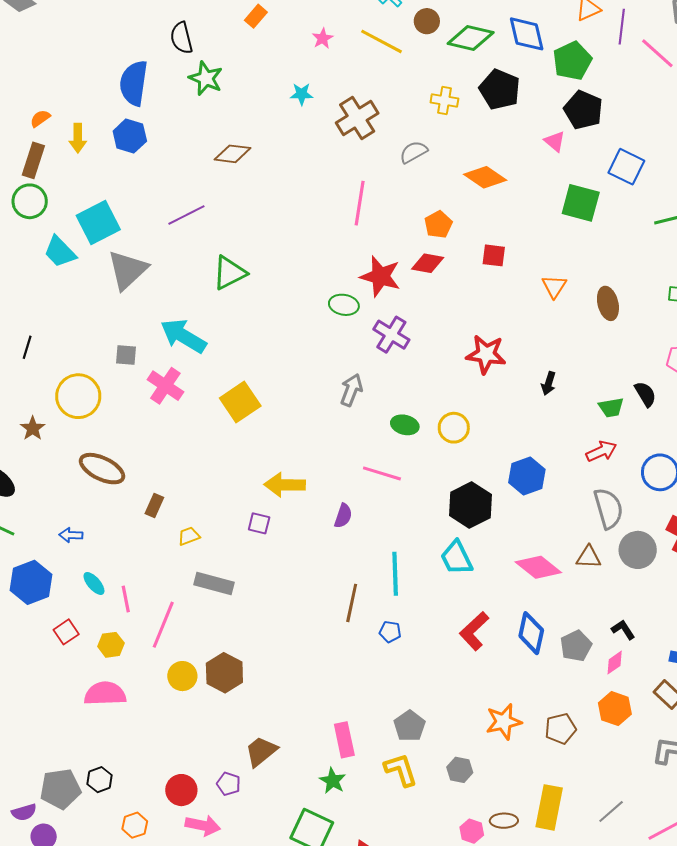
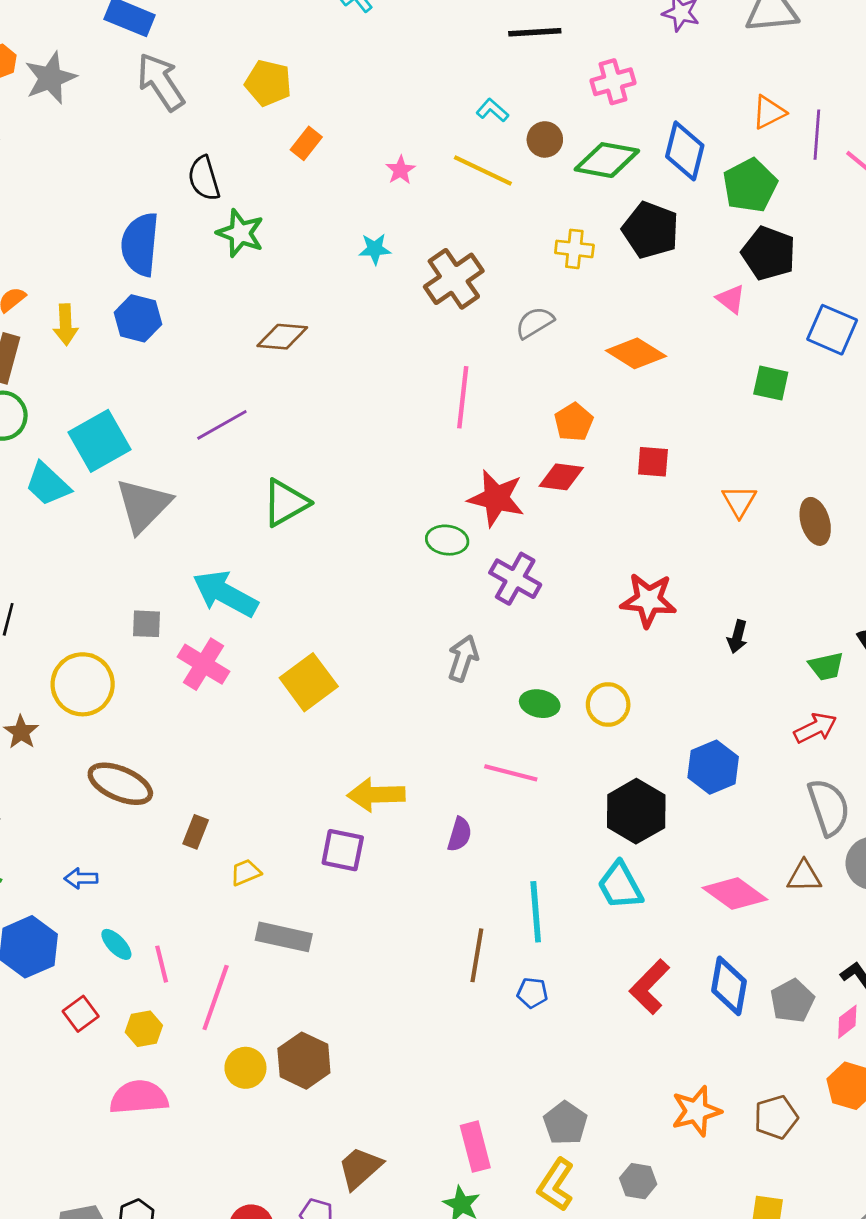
blue diamond: (527, 34) -> (685, 151), turned 30
green square: (581, 203) -> (771, 383), size x0.7
purple square: (259, 523) -> (343, 850), size x1.4
yellow L-shape: (401, 770) -> (556, 1185), turned -126

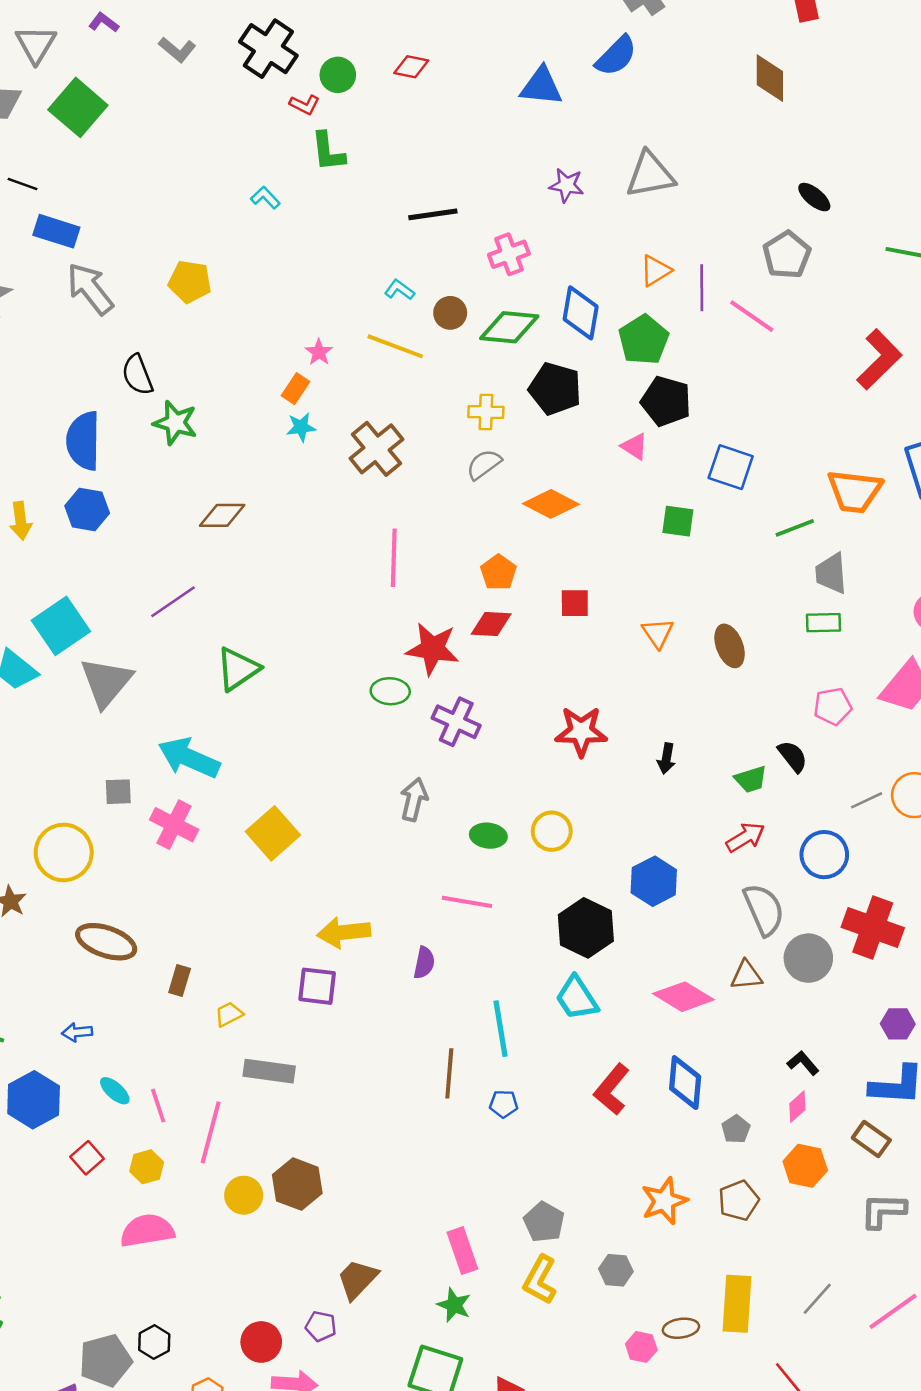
orange rectangle: (306, 143) -> (296, 389), moved
gray semicircle: (535, 323) -> (484, 464), moved
gray pentagon: (792, 1001) -> (736, 1129), moved, size x0.7

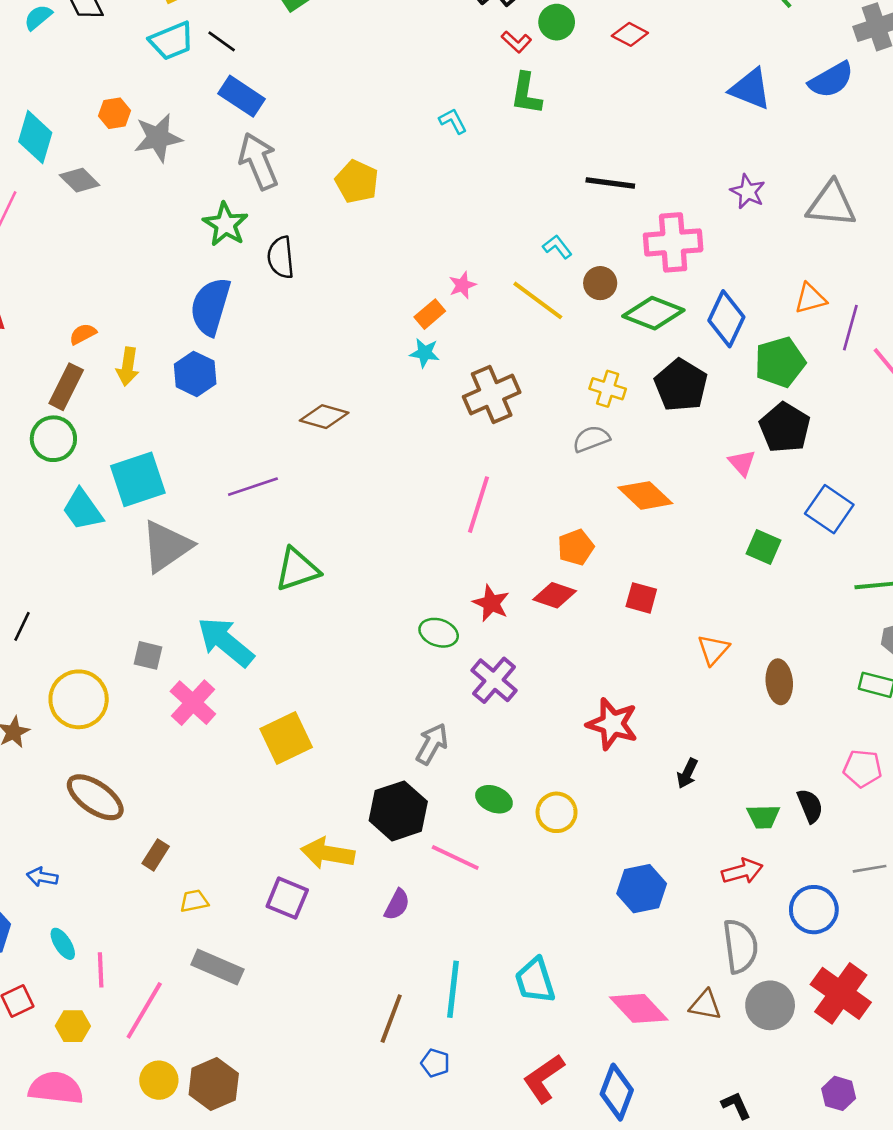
pink cross: (509, 254) -> (673, 242), size x1.4
green star: (175, 423) -> (225, 224), moved
red star: (432, 649) -> (491, 603), size x0.7
black hexagon: (586, 928) -> (398, 811), moved

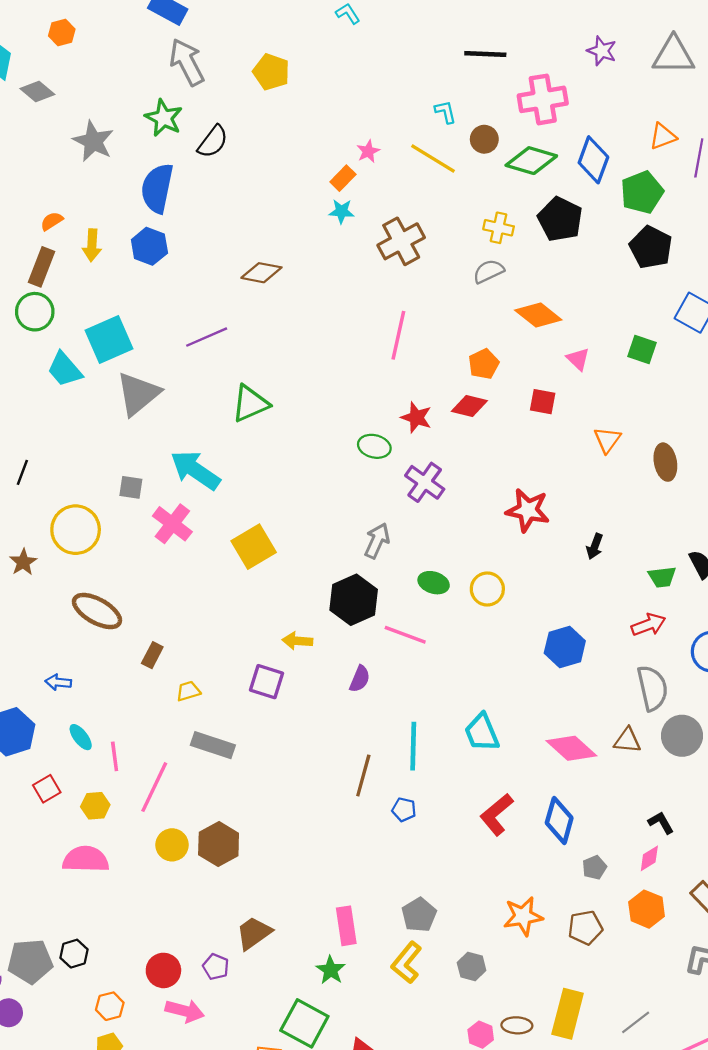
gray star: (158, 138) -> (93, 141), moved, turned -30
cyan L-shape: (557, 247) -> (445, 112), turned 30
black semicircle: (281, 257) -> (213, 142), turned -132
pink triangle: (742, 463) -> (578, 359), moved
yellow arrow: (328, 853) -> (297, 641), size x0.7

